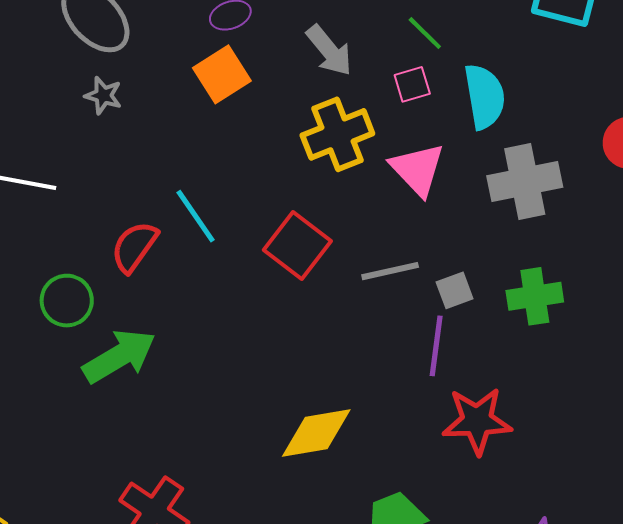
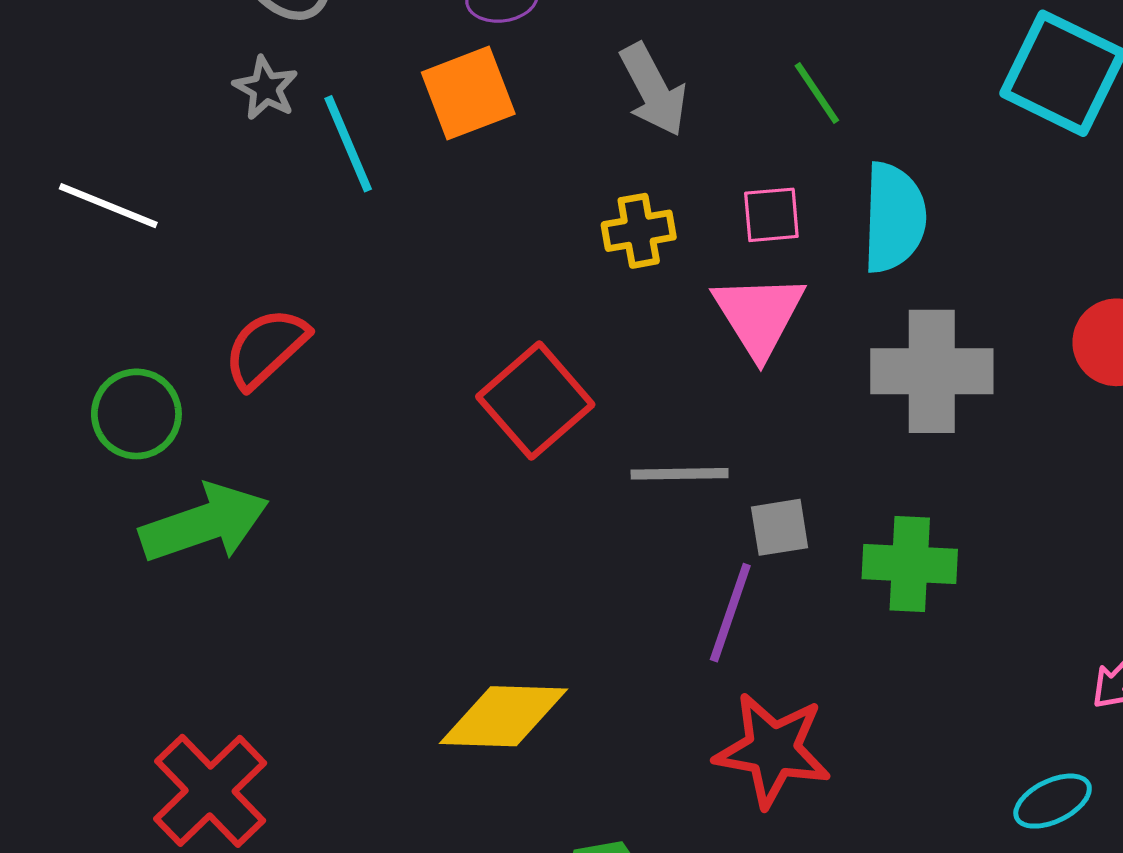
pink square: (412, 84) -> (771, 215), moved
yellow cross: (337, 134) -> (639, 231), size x0.6
cyan line: (196, 216) -> (348, 144), moved

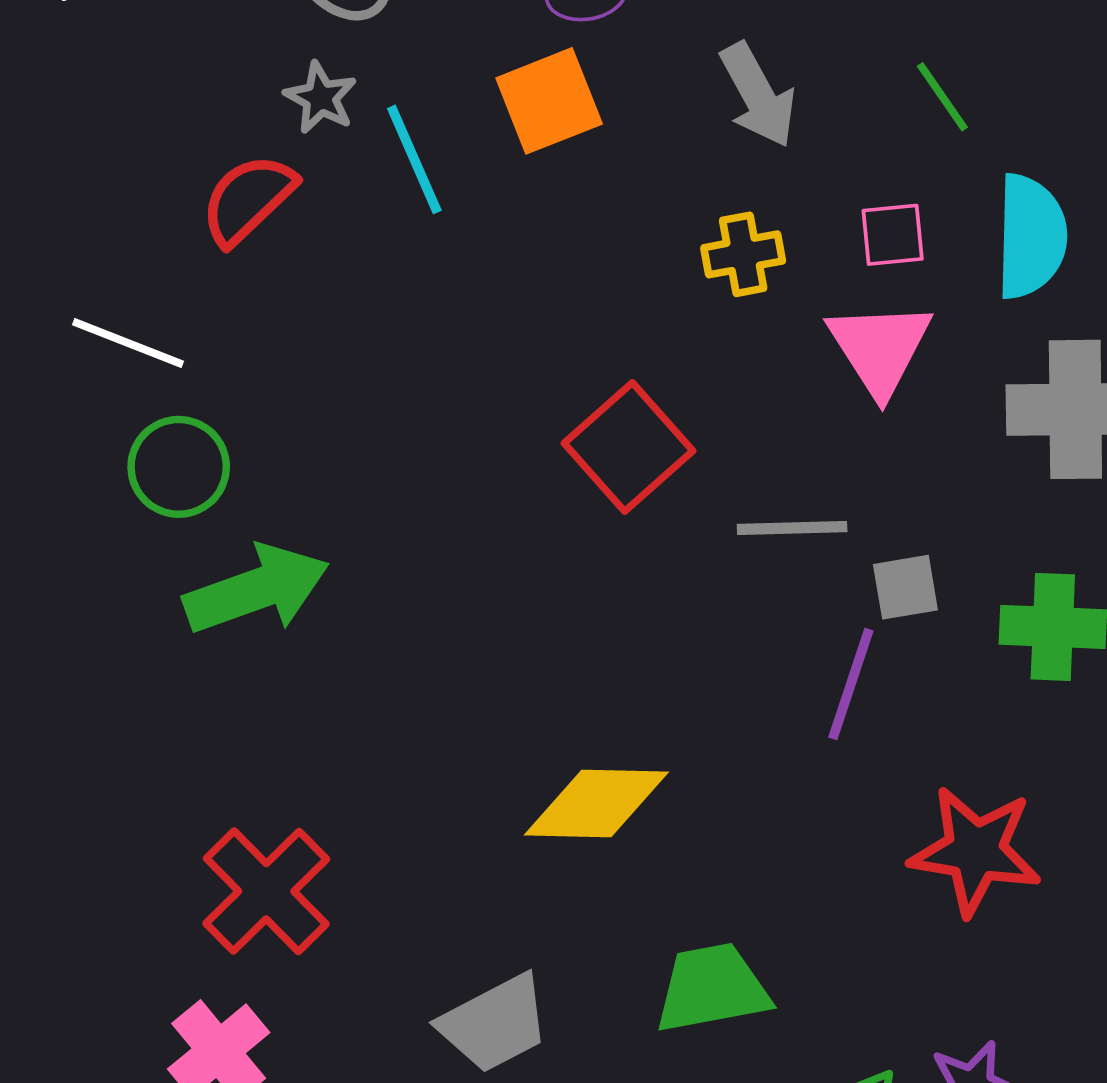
white line: (108, 206) -> (128, 343), moved
red semicircle: (266, 348) -> (248, 199), moved
red star: (773, 750) -> (975, 851), moved

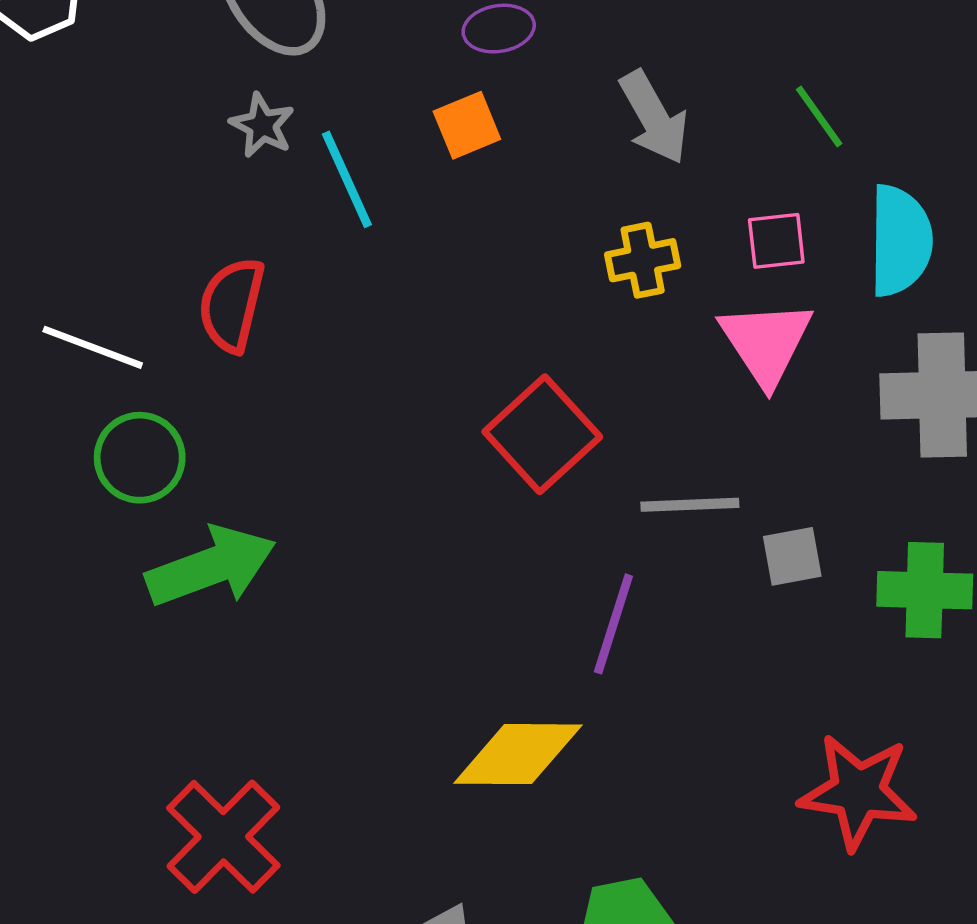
orange square: (549, 101) -> (467, 125), size x0.7
red semicircle: (248, 199) -> (232, 305), moved, turned -32
purple line: (851, 684) -> (613, 624), moved

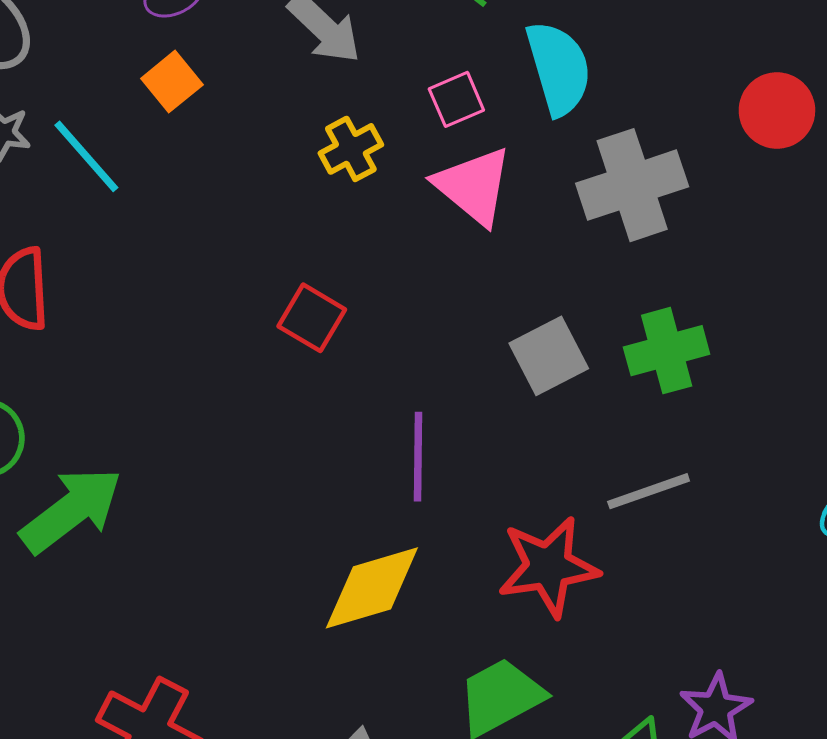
red square: (542, 434) -> (312, 318), size x0.7
gray line: (690, 505) -> (649, 491), moved
gray square: (792, 556) -> (549, 356), size x1.4
red star: (858, 792) -> (548, 567), moved

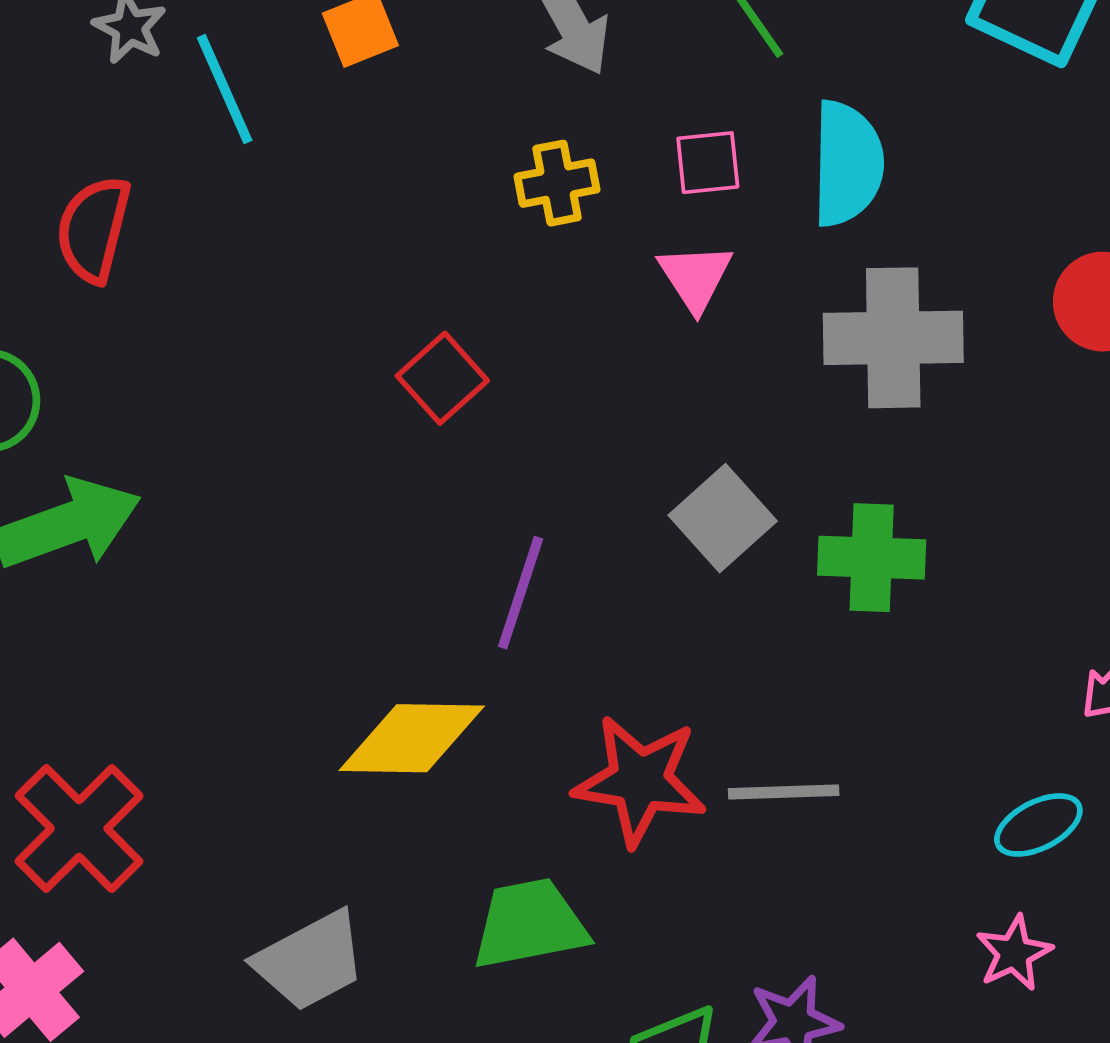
pink triangle: (473, 186) -> (695, 277), size x0.7
gray square: (549, 356) -> (723, 518), turned -32
gray line: (649, 491) -> (784, 792), moved

